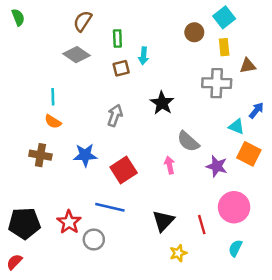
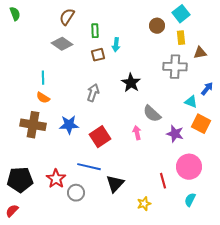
brown cross: (40, 155) -> (33, 125), size x1.4
black triangle: (163, 221) -> (115, 184), moved

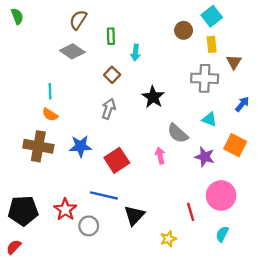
brown triangle: (200, 53) -> (234, 62), turned -48
brown square: (98, 55) -> (112, 75), moved, turned -32
cyan triangle: (191, 102) -> (209, 119), moved

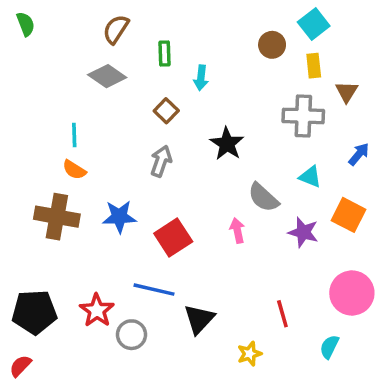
pink circle: (221, 195) -> (352, 293), moved

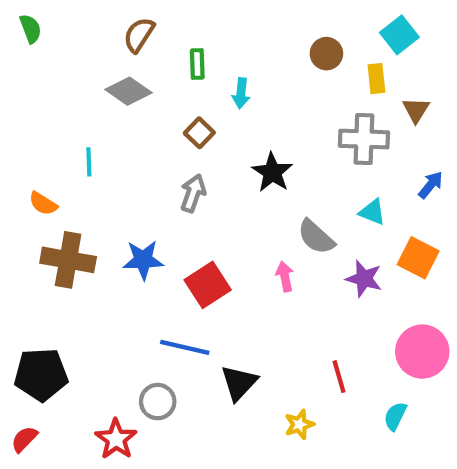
cyan square: (314, 24) -> (399, 35), moved
orange semicircle: (74, 170) -> (43, 204), moved
red star: (97, 310) -> (116, 439), moved

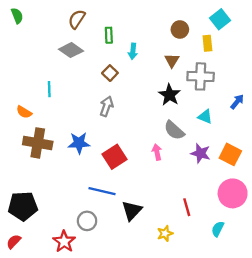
brown triangle: (416, 110) -> (172, 60), moved
black star: (272, 172) -> (170, 95), moved
orange square: (418, 258) -> (230, 154), moved

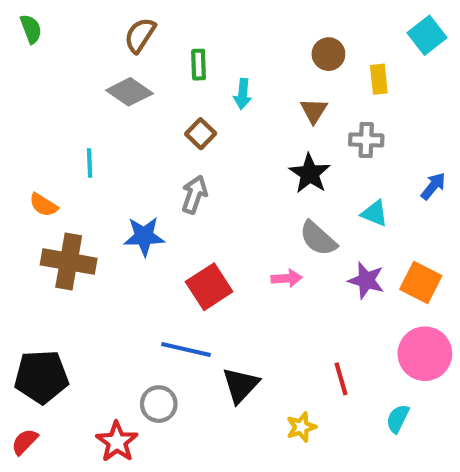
cyan square: (220, 19) -> (427, 35), moved
gray cross: (201, 76) -> (366, 140), size x0.7
blue star: (79, 143) -> (144, 236), moved
pink arrow: (157, 152) -> (287, 278), turned 98

